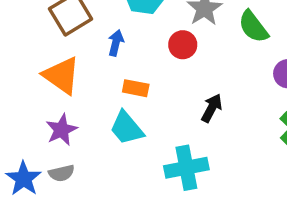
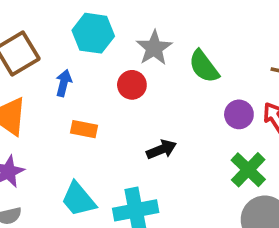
black arrow: (212, 108) -> (161, 149), turned 40
cyan trapezoid: (127, 128) -> (78, 199), moved

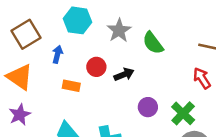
red circle: (132, 85) -> (96, 67), moved
purple circle: (239, 114) -> (148, 107), moved
black arrow: (161, 149) -> (124, 74), moved

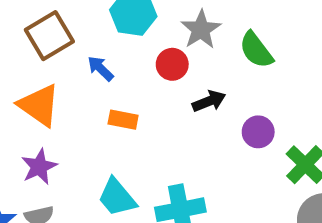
blue arrow: (57, 54) -> (101, 68), turned -60
red circle: (96, 67) -> (172, 64), moved
purple circle: (148, 107) -> (258, 132), moved

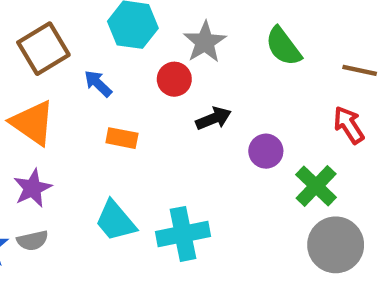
green semicircle: (256, 50) -> (283, 46), moved

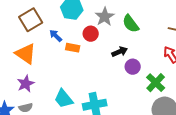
green semicircle: (283, 46) -> (131, 24), moved
black arrow: (214, 118) -> (120, 52), moved
orange rectangle: (122, 138) -> (73, 48), moved

